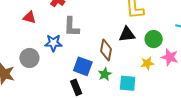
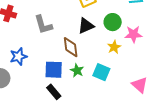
gray L-shape: (71, 27) -> (43, 25), moved
cyan square: (128, 83) -> (101, 72), turned 36

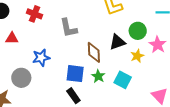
black triangle: (86, 26) -> (117, 42), moved
pink star: (133, 34) -> (158, 45), turned 30

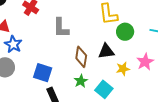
green circle: (138, 31) -> (125, 32), moved
blue star: (41, 58) -> (13, 44), moved, turned 30
blue square: (75, 74) -> (43, 73), moved

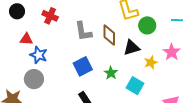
brown diamond: (81, 57) -> (109, 35), moved
blue square: (43, 73) -> (83, 66), moved, turned -36
green star: (81, 81) -> (111, 73), moved

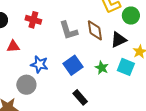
blue star: (39, 55) -> (39, 64), moved
cyan square: (135, 86) -> (126, 67), moved

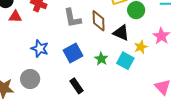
black triangle: (119, 40) -> (121, 33), turned 42
red triangle: (13, 46) -> (15, 17), moved
gray circle: (26, 85) -> (30, 79), moved

